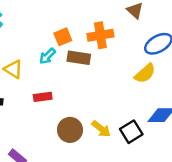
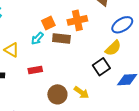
black square: (131, 132) -> (101, 67), moved

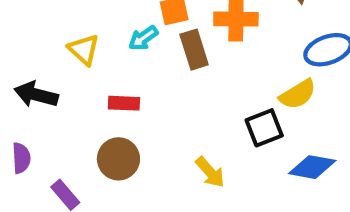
brown rectangle: (61, 38) -> (194, 50), turned 54
brown circle: (57, 94) -> (118, 159), moved

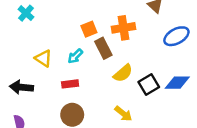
cyan arrow: (143, 38) -> (75, 56), moved
yellow semicircle: (298, 94) -> (123, 73), moved
blue diamond: (312, 167) -> (177, 83), moved

